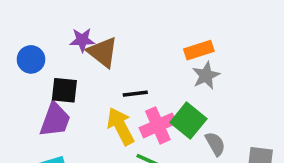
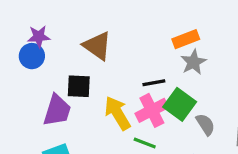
purple star: (82, 40) -> (39, 37), moved
black square: (64, 90) -> (79, 86), moved
black line: (135, 94) -> (154, 83), moved

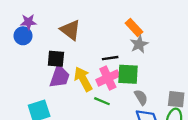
orange rectangle: (186, 39) -> (134, 28), turned 66
green square: (180, 104) -> (128, 74), turned -35
purple trapezoid: (57, 110) -> (60, 77), moved
gray semicircle: (205, 124) -> (141, 97), moved

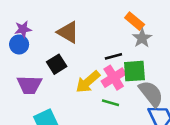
black square: (56, 59) -> (57, 64), turned -30
purple trapezoid: (60, 77) -> (29, 85), moved, turned 80
yellow arrow: (83, 79) -> (88, 82), turned -95
gray semicircle: (141, 97) -> (151, 94), size x1.6

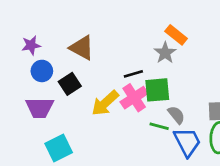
orange rectangle: (135, 21) -> (176, 35), moved
blue circle: (19, 44) -> (42, 71), moved
gray semicircle: (151, 94) -> (176, 115), size x0.6
green line: (111, 103) -> (159, 126), moved

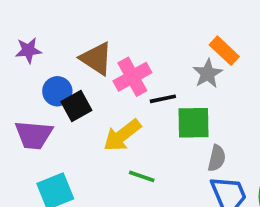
blue circle: (42, 71) -> (57, 91), moved
pink cross: (134, 98) -> (132, 77), moved
gray semicircle: (176, 115) -> (217, 158), turned 48
green line: (159, 126) -> (142, 176), moved

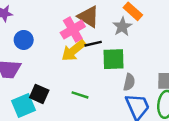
brown triangle: (96, 59) -> (88, 17), moved
black square: (76, 106) -> (39, 94), moved, turned -36
yellow arrow: (122, 135) -> (74, 51), moved

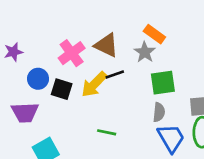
pink cross: (73, 30) -> (72, 53), moved
green square: (113, 59) -> (163, 83), moved
black square: (39, 94) -> (62, 89), moved

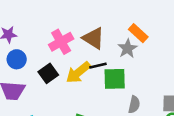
blue circle: (38, 79) -> (17, 59), moved
green square: (163, 83) -> (115, 79), moved
black square: (62, 89) -> (48, 73), turned 30

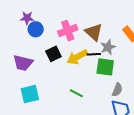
gray star: (127, 49) -> (108, 47), moved
blue circle: (17, 59) -> (36, 29), moved

